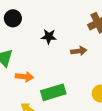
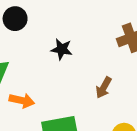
brown arrow: (79, 51) -> (104, 88), moved, turned 120

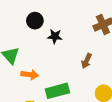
black circle: (15, 19) -> (35, 21), moved

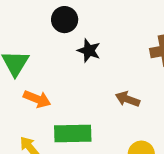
brown arrow: (86, 61) -> (128, 99), turned 72

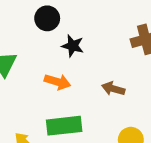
orange arrow: (37, 99) -> (57, 82), moved

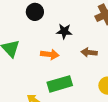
black star: (73, 46) -> (64, 31), moved

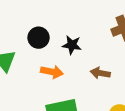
black circle: (35, 12) -> (39, 38), moved

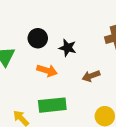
brown arrow: (100, 73) -> (91, 76), turned -36

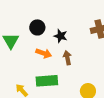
brown arrow: (91, 76) -> (67, 58), moved, turned 96

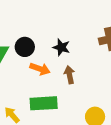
black circle: (37, 27) -> (25, 47), moved

